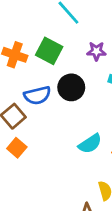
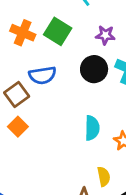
black circle: (71, 87) -> (94, 69), moved
cyan semicircle: (90, 144) -> (92, 128), turned -60

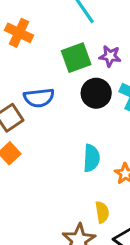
green square: (58, 31) -> (76, 58), moved, turned 36
orange cross: (23, 33) -> (19, 33), moved

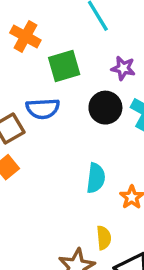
green square: (76, 58) -> (64, 66), moved

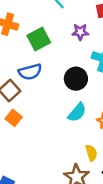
black circle: (105, 108) -> (76, 79), moved
cyan semicircle: (96, 178) -> (77, 112), turned 45

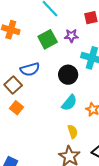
green square: (39, 39) -> (48, 39), moved
yellow semicircle: (91, 153) -> (73, 132), moved

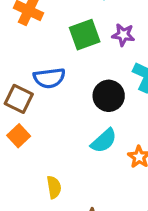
brown square: (13, 85) -> (19, 99), turned -30
yellow semicircle: (73, 132) -> (54, 187), moved

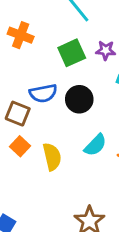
black circle: (109, 96) -> (79, 99), moved
yellow semicircle: (54, 187) -> (52, 157), moved, size x1.4

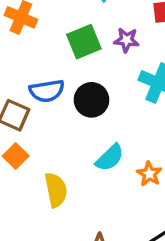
yellow semicircle: (52, 157) -> (56, 190), moved

